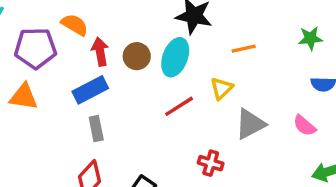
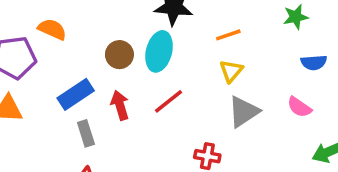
red arrow: (100, 52) -> (120, 105), moved
yellow triangle: (222, 88) -> (231, 71), moved

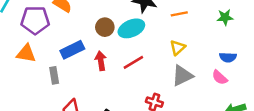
orange line: (228, 35) -> (179, 14), moved
cyan ellipse: (159, 51) -> (131, 28), turned 45
blue semicircle: (314, 63) -> (228, 57), moved
gray rectangle: (86, 133) -> (54, 75), moved

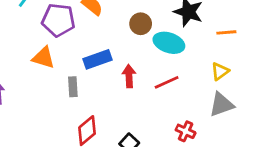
brown circle: (105, 27) -> (141, 24), moved
cyan ellipse: (131, 28) -> (169, 43), turned 35

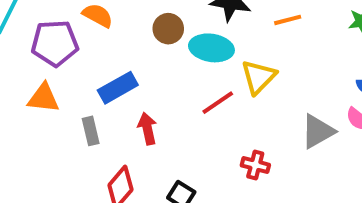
yellow triangle: (220, 71) -> (259, 77), moved, size x1.4
red arrow: (129, 76) -> (147, 129), moved
gray triangle: (221, 104) -> (318, 131), moved

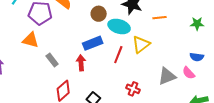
blue rectangle: (118, 88) -> (93, 43), moved
red line: (218, 103) -> (118, 55), turned -42
gray rectangle: (91, 131) -> (52, 60), turned -32

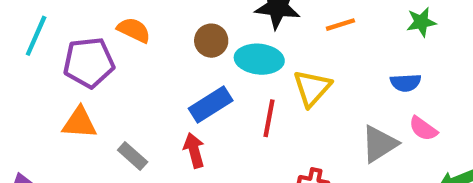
blue semicircle: (197, 57) -> (406, 83), moved

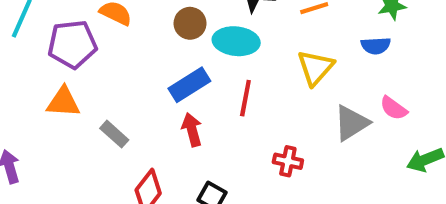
blue semicircle: (406, 83) -> (376, 46), moved
yellow triangle: (312, 88) -> (315, 68), moved
red arrow: (194, 150) -> (192, 130), moved

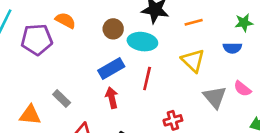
yellow triangle: (315, 68) -> (193, 61), turned -30
orange triangle: (63, 102) -> (30, 115), moved
gray triangle: (351, 123) -> (215, 97), turned -40
red cross: (288, 161) -> (173, 120), turned -30

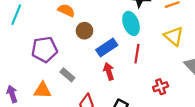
brown circle: (113, 29) -> (84, 31), moved
purple pentagon: (37, 39) -> (44, 49), moved
cyan ellipse: (142, 42) -> (131, 23), turned 65

